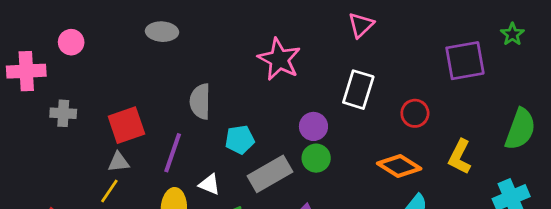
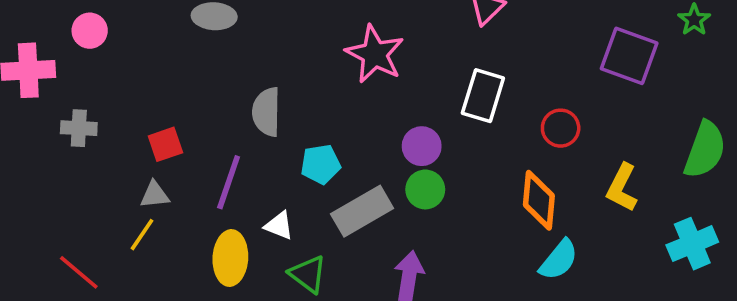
purple square: (465, 61) -> (629, 56), turned 30
red square: (126, 125) -> (165, 144), size x0.7
orange diamond: (399, 166) -> (539, 200), turned 63

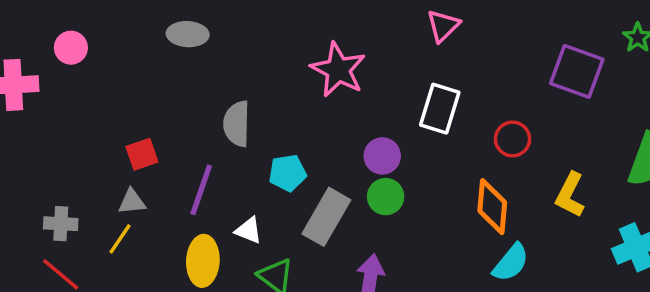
gray cross: (79, 128) -> (61, 224), moved
gray rectangle: (362, 211) -> (326, 217), turned -30

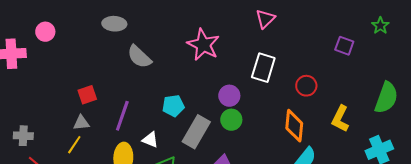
purple square: (577, 71) -> (344, 46), size x0.6
gray semicircle: (237, 124) -> (139, 57), moved, turned -48
gray cross: (61, 224) -> (23, 136), moved

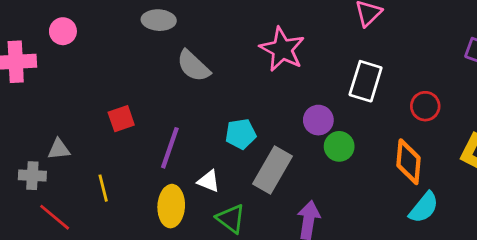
green circle: (231, 120) -> (339, 146), moved
gray triangle: (81, 123) -> (59, 149), moved
yellow line: (74, 145) -> (103, 188), turned -48

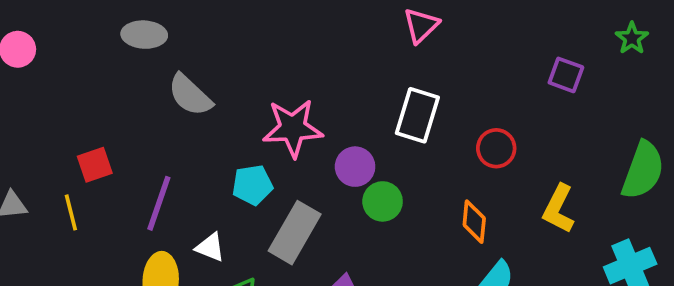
pink star: (282, 49) -> (293, 128), moved, turned -30
orange diamond: (409, 162) -> (474, 222), size x0.7
yellow line: (103, 188) -> (71, 212), moved

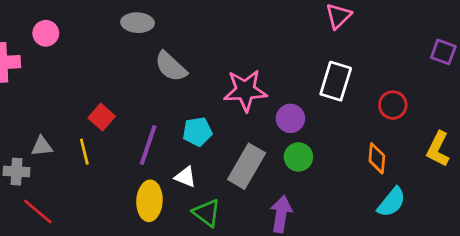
red square: (95, 165) -> (102, 117), turned -30
cyan pentagon: (252, 185) -> (197, 132), moved
green circle: (383, 201) -> (298, 157), moved

